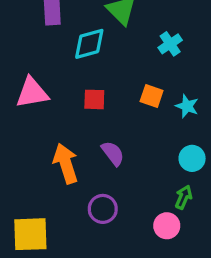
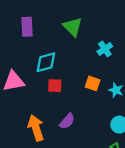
cyan diamond: (89, 44) -> (46, 62), moved
purple semicircle: (113, 153) -> (67, 121), turned 78

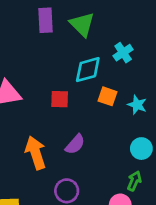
purple rectangle: (27, 27) -> (46, 20), moved
cyan diamond: (46, 62) -> (88, 70), moved

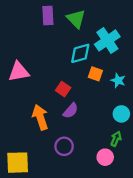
cyan cross: (123, 53) -> (107, 40), size x1.6
red square: (60, 99) -> (63, 89), moved, turned 32

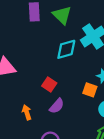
orange square: (95, 74) -> (90, 90), moved
orange arrow: (40, 117) -> (27, 112), size x0.6

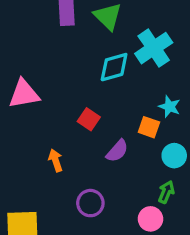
purple semicircle: (57, 106) -> (117, 151), moved

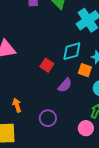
cyan diamond: (114, 67) -> (72, 51), moved
orange arrow: (56, 160) -> (17, 105), moved

